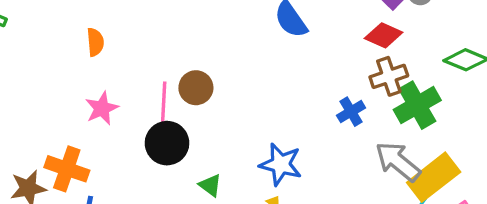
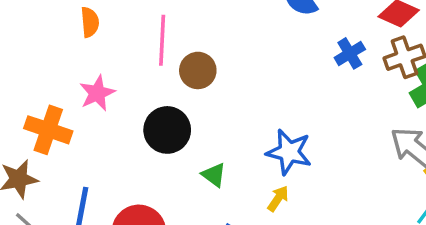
pink line: (163, 105) -> (162, 40), moved
blue cross: (351, 112) -> (350, 53), moved
orange cross: (67, 169) -> (48, 130), moved

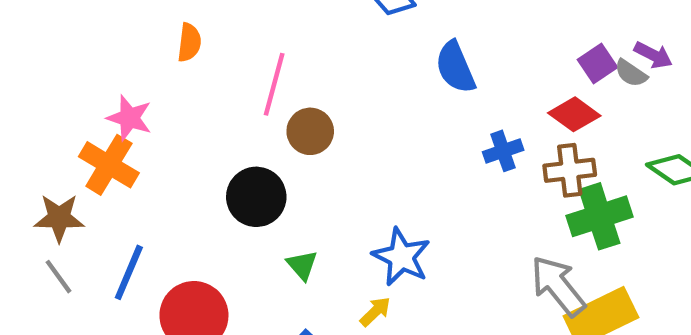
pink star: (97, 93) -> (129, 118), moved, turned 30

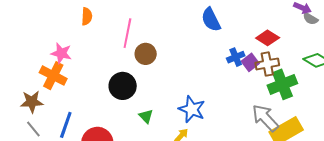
purple square: (597, 64) -> (250, 62), moved
gray semicircle: (631, 73) -> (310, 19), moved

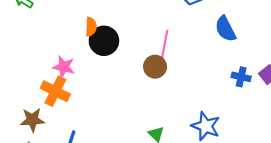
pink line: (127, 33) -> (164, 46), moved
blue cross: (236, 57) -> (241, 77), moved, turned 36
black circle: (123, 86) -> (104, 41), moved

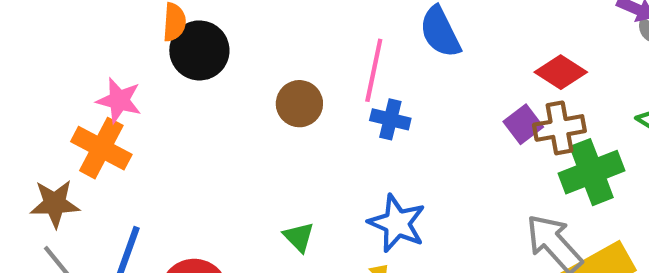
pink line: (164, 46) -> (374, 70), moved
blue cross: (241, 77) -> (390, 119), moved

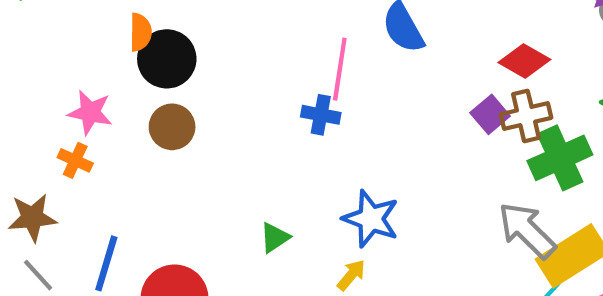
brown circle: (299, 104) -> (172, 127), moved
blue cross: (390, 119) -> (321, 115), moved
orange cross: (101, 148) -> (75, 160), size x0.6
green triangle: (299, 237) -> (275, 238), turned 44

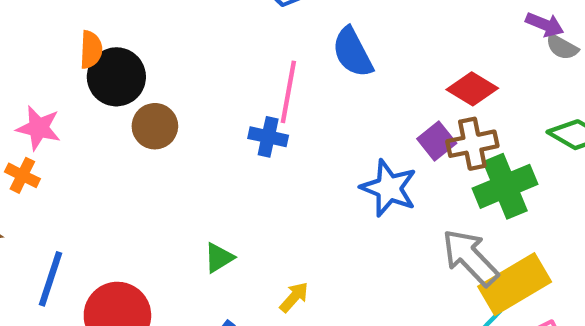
brown circle: (172, 127) -> (155, 126), moved
blue star: (371, 219) -> (389, 188), moved

